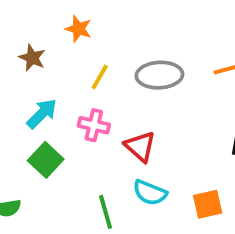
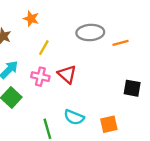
gray ellipse: (159, 75) -> (90, 33), moved
red triangle: (140, 146) -> (67, 74), moved

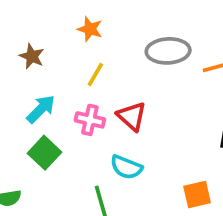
orange star: (31, 19) -> (90, 29), moved
cyan semicircle: (74, 117) -> (126, 167), moved

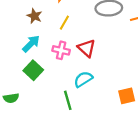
brown star: (32, 56) -> (34, 16), moved
cyan semicircle: (126, 167) -> (83, 79), turned 126

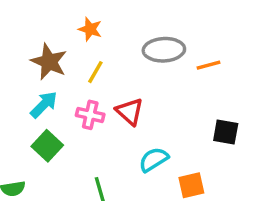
brown star: (34, 16) -> (49, 62), size x1.5
cyan semicircle: (83, 79) -> (154, 159), moved

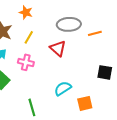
red triangle: (130, 111) -> (58, 48), moved

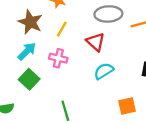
cyan semicircle: (63, 88) -> (104, 71), moved

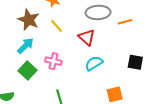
yellow line: (62, 29) -> (57, 26), turned -72
pink cross: (58, 58) -> (53, 61), moved

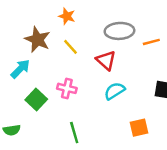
cyan arrow: (26, 46) -> (20, 69), moved

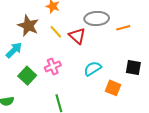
red triangle: (106, 60) -> (77, 36), moved
pink cross: (67, 88) -> (53, 66), turned -35
orange square: (139, 128) -> (113, 88), moved, turned 35

